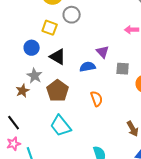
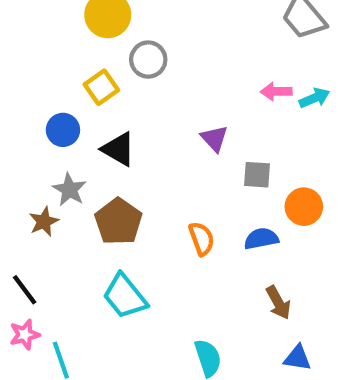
yellow square: (50, 28) -> (101, 87), turned 35
blue semicircle: (88, 67) -> (261, 239), moved

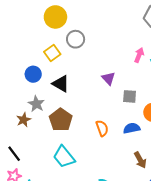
pink arrow: (276, 92) -> (139, 55), turned 112

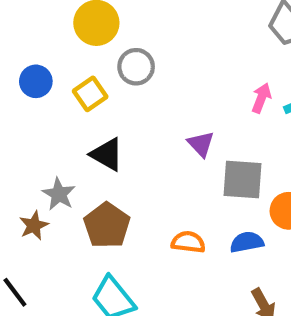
blue circle: (33, 74) -> (36, 81), moved
gray square: (130, 96) -> (243, 179), size x1.5
orange semicircle: (102, 128) -> (188, 242), turned -63

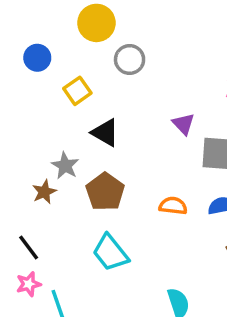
blue circle: (36, 81) -> (37, 58), moved
yellow square: (90, 94) -> (77, 91), moved

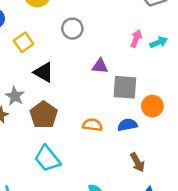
gray circle: (130, 59) -> (72, 29), moved
purple triangle: (184, 124) -> (100, 66), turned -42

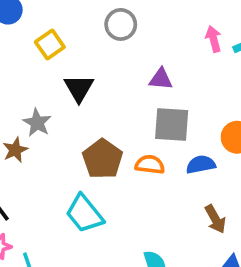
pink arrow: (136, 39) -> (213, 39), turned -36
black triangle: (44, 72) -> (79, 88), turned 30
gray square: (125, 87) -> (172, 124), moved
brown pentagon: (44, 115) -> (103, 159), moved

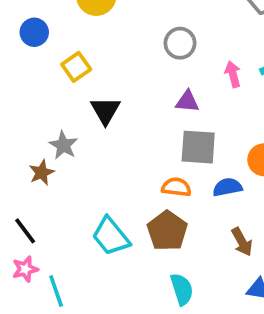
gray circle: (121, 24) -> (180, 43), moved
pink arrow: (213, 39) -> (233, 74), moved
brown pentagon: (103, 159) -> (167, 231), moved

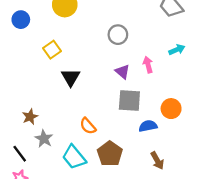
blue circle: (34, 32) -> (21, 20), moved
pink arrow: (233, 74) -> (148, 65), moved
purple triangle: (187, 101) -> (123, 72), turned 35
gray star: (63, 145) -> (44, 139), moved
orange semicircle: (176, 187) -> (88, 126), moved, turned -138

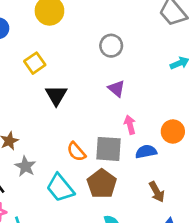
pink arrow: (148, 65) -> (130, 125), moved
gray square: (129, 101) -> (108, 149), moved

